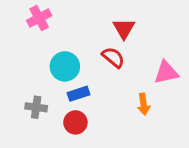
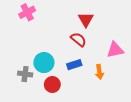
cyan circle: (65, 66) -> (44, 63), moved
blue rectangle: (78, 94) -> (74, 65), moved

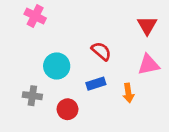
pink cross: (27, 12) -> (35, 16), turned -35
red triangle: (86, 20) -> (147, 25), moved
cyan circle: (44, 63) -> (57, 66), moved

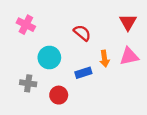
pink cross: (35, 16) -> (26, 25), moved
red semicircle: (101, 51) -> (82, 33), moved
orange arrow: (128, 93) -> (105, 59), moved

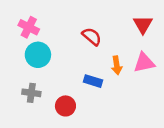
cyan circle: (49, 58) -> (38, 55), moved
blue rectangle: (83, 73) -> (93, 81), turned 35

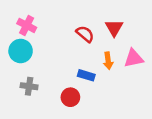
red triangle: (143, 25) -> (114, 28), moved
cyan circle: (38, 55) -> (21, 51), moved
red circle: (65, 106) -> (70, 97), moved

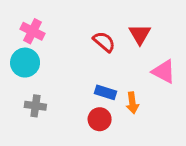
pink triangle: (134, 58) -> (164, 72), turned 40
orange arrow: (108, 61) -> (132, 103), moved
red circle: (70, 97) -> (100, 119), moved

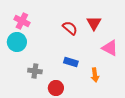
orange arrow: (132, 103) -> (95, 75), moved
gray cross: (35, 106) -> (35, 71), moved
red circle: (100, 119) -> (56, 88), moved

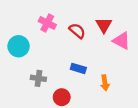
pink cross: (22, 21) -> (47, 23), moved
pink triangle: (110, 48) -> (121, 41), moved

